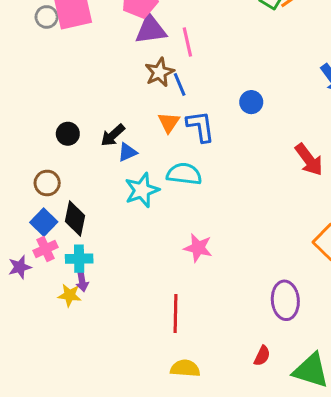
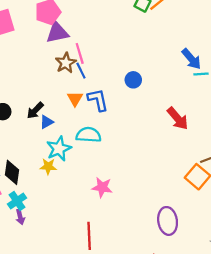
pink line: (187, 42) -> (80, 53), moved
cyan cross: (79, 259) -> (17, 201), turned -30
yellow star: (70, 295) -> (48, 166), moved

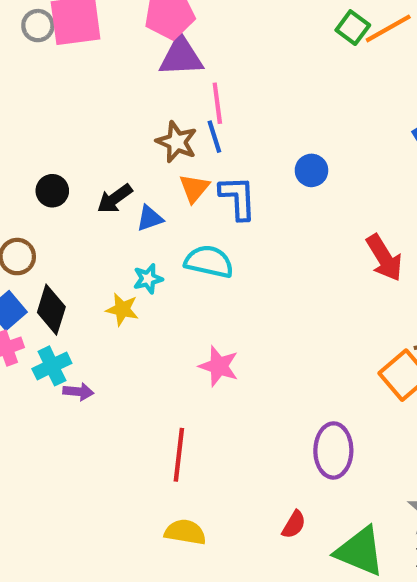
brown star: (66, 63) -> (177, 142), moved, turned -30
blue triangle: (47, 122) -> (150, 218), moved
cyan star: (59, 149) -> (148, 279), size x0.6
purple arrow: (20, 217) -> (78, 392), moved, turned -80

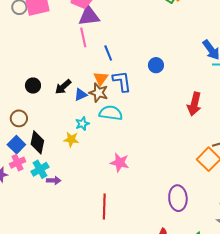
pink line: (217, 103) -> (83, 37), moved
brown star: (177, 142) -> (99, 93), moved
red arrow: (384, 258) -> (194, 104), turned 50

